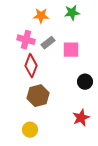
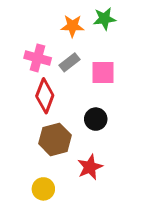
orange star: (41, 16) -> (72, 26), moved
black circle: (85, 82) -> (96, 119), moved
red star: (81, 118) -> (90, 167), moved

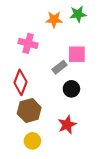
gray rectangle: (70, 62) -> (60, 67), moved
red diamond: (45, 96) -> (20, 82), moved
brown hexagon: (55, 139) -> (29, 111), moved

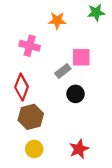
green star: (78, 14) -> (96, 12), moved
red star: (67, 125) -> (79, 149), moved

